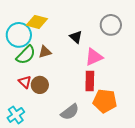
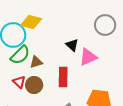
black triangle: (76, 37) -> (72, 45), moved
brown triangle: (45, 52) -> (36, 62), moved
red rectangle: (90, 81) -> (63, 77), moved

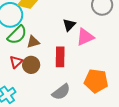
black triangle: (72, 45) -> (69, 25), turned 32
red triangle: (19, 82) -> (16, 62), turned 32

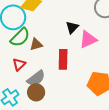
brown circle: (31, 65) -> (36, 92), moved
gray semicircle: (61, 92) -> (36, 78), moved

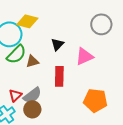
black triangle: (72, 27) -> (57, 44), moved
red triangle: (19, 64) -> (15, 95), moved

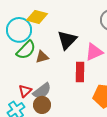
black triangle: (57, 44) -> (67, 40), size x1.5
red rectangle: (59, 76) -> (80, 72), moved

